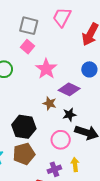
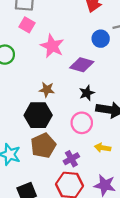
brown star: (50, 103) -> (47, 90), moved
yellow arrow: (75, 164) -> (103, 148), turned -64
purple cross: (54, 169) -> (71, 159), moved

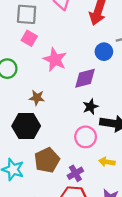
purple diamond: (82, 65) -> (85, 78), turned -30
brown star: (47, 90) -> (37, 98), moved
black hexagon: (38, 115) -> (26, 126), moved

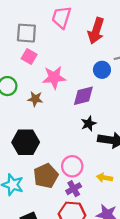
pink star: (55, 60) -> (54, 77), turned -30
brown star: (37, 98) -> (35, 99), moved
pink circle: (86, 137) -> (72, 166), moved

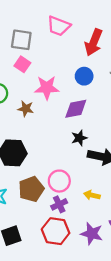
pink trapezoid: (61, 17) -> (59, 26), turned -90
blue circle: (102, 70) -> (84, 76), moved

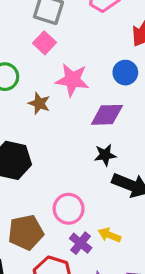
brown pentagon: (31, 189) -> (26, 232), moved
purple cross: (59, 204) -> (81, 243), moved, turned -35

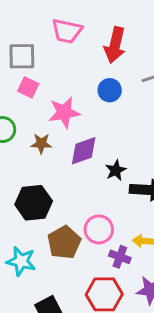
purple diamond: (107, 115) -> (84, 151), moved
brown pentagon: (26, 232) -> (64, 242), moved

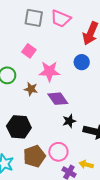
gray square: (22, 56) -> (34, 18), moved
purple diamond: (84, 151) -> (58, 99), turned 65
black star: (116, 170) -> (69, 121), moved

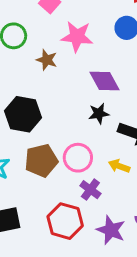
purple diamond: (58, 99) -> (105, 81), moved
yellow arrow: (86, 164) -> (119, 166), moved

